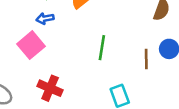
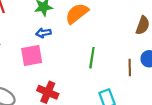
pink square: (31, 45) -> (32, 56), turned 30

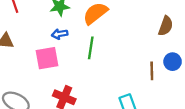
green line: (92, 58) -> (91, 48), moved

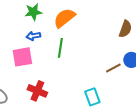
brown line: (152, 71) -> (113, 68), turned 63

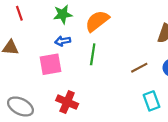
brown line: (113, 68) -> (139, 68), moved
cyan rectangle: (92, 97) -> (152, 101), moved

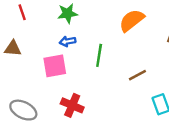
orange semicircle: (97, 21) -> (132, 20), moved
brown line: (139, 68) -> (137, 75), moved

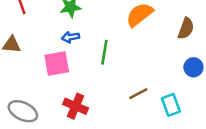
brown line: (137, 75) -> (138, 94), moved

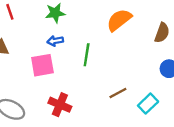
cyan rectangle: (171, 105) -> (148, 104), turned 66

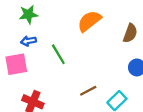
green line: (87, 55) -> (58, 54), turned -40

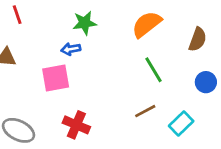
green star: (28, 14) -> (85, 23), moved
green line: (58, 54) -> (154, 70), moved

